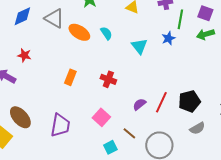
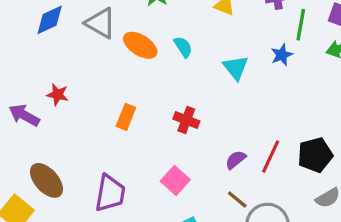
red star: (24, 55) -> (58, 95), moved
brown line: (129, 133) -> (237, 199), moved

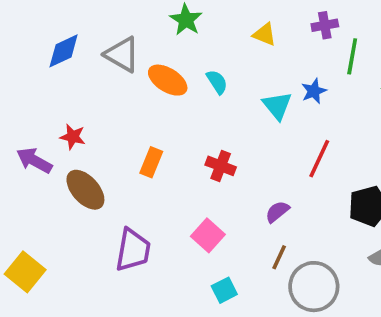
blue star: (282, 55) -> (314, 91), moved
red line: (271, 157) -> (319, 159), moved
brown ellipse: (46, 180) -> (85, 190), moved
brown line: (237, 199) -> (279, 257), turned 75

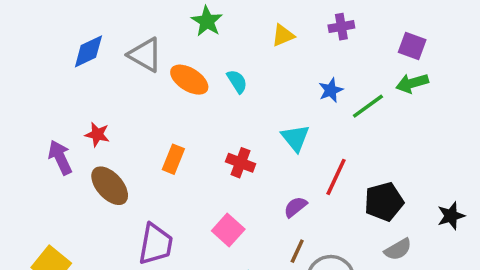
yellow triangle: (265, 34) -> (283, 35), turned -45
green line: (352, 56) -> (368, 106), moved, turned 44
cyan triangle: (277, 106) -> (295, 138), moved
red line: (319, 159) -> (336, 177), moved
purple arrow: (34, 160) -> (60, 157), turned 36

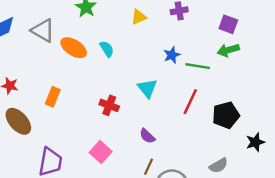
green line: (368, 106) -> (198, 66), turned 45
orange rectangle: (173, 159) -> (53, 97), moved
red line: (336, 177) -> (190, 102), moved
black pentagon: (384, 202) -> (226, 115), moved
purple semicircle: (295, 207) -> (147, 136), turned -98

